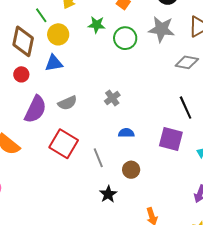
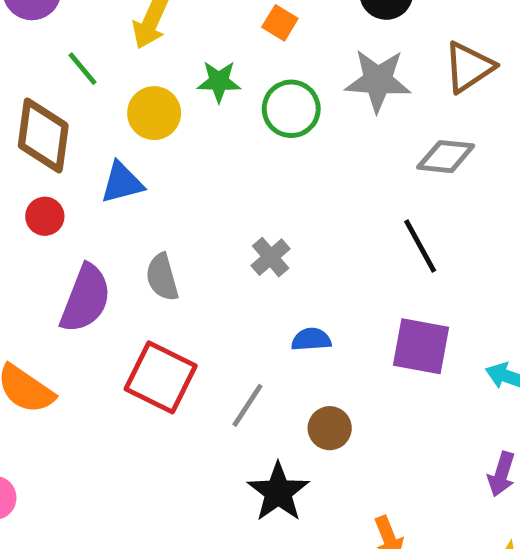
yellow circle: (58, 34) -> (154, 113), moved
gray semicircle: (67, 103) -> (162, 277), turned 102
black line: (186, 108) -> (420, 246), moved
gray line: (98, 158) -> (247, 405), turned 60
black star: (108, 194) -> (278, 492), size x1.4

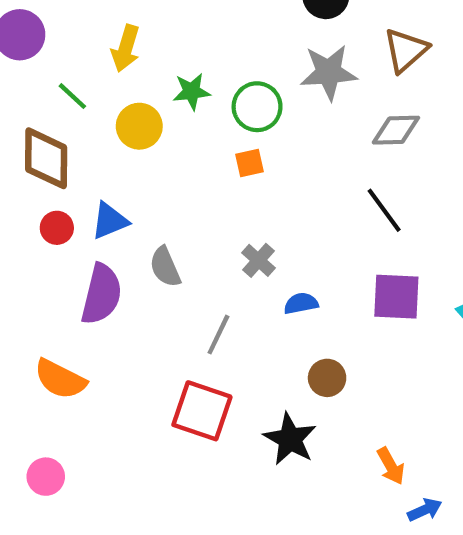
orange square: (280, 23) -> (249, 163), moved, turned -36
blue triangle: (122, 183) -> (110, 221), moved
gray cross: (271, 257) -> (258, 260), moved
red square: (161, 377) -> (202, 411), moved
gray line: (247, 405) -> (218, 335), moved

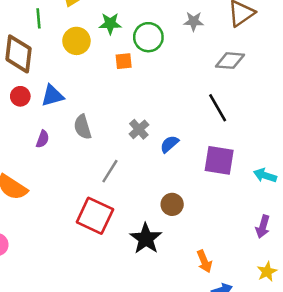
gray star: (329, 72) -> (194, 21), size x0.6
green line: (72, 96) -> (38, 18), turned 36
orange square: (249, 163) -> (124, 61), moved
purple semicircle: (101, 294) -> (43, 139), size x0.5
blue semicircle: (301, 303) -> (169, 144), moved, turned -36

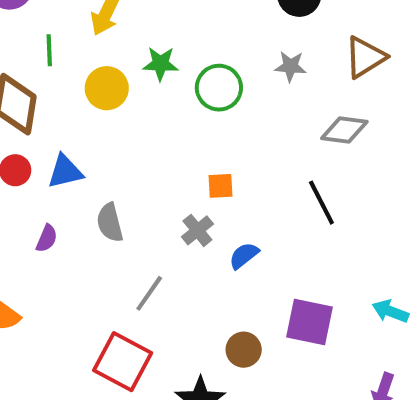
orange square: (124, 61) -> (220, 186), moved
purple square: (219, 160) -> (310, 322), moved

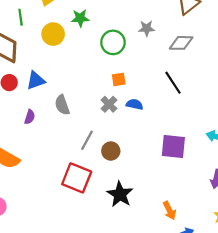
gray star: (290, 66) -> (147, 28), moved
green circle: (219, 88) -> (113, 42), moved
blue semicircle: (244, 256) -> (135, 104), moved, turned 56
brown circle: (244, 350) -> (111, 151), moved

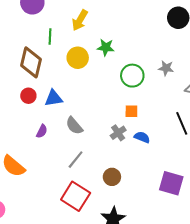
gray semicircle: (62, 105) -> (74, 126), turned -30
gray line: (87, 140) -> (76, 160), moved

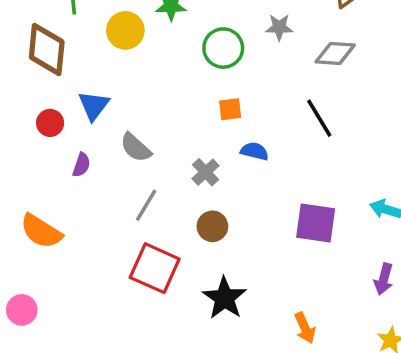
red circle: (28, 96) -> (50, 123), moved
blue triangle: (54, 98) -> (94, 106), turned -36
gray cross: (118, 133) -> (206, 172), moved

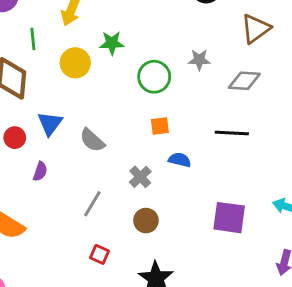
black line: (319, 118) -> (232, 133), turned -56
gray semicircle: (136, 148) -> (92, 140), moved
red square: (155, 268) -> (100, 254), size x0.5

